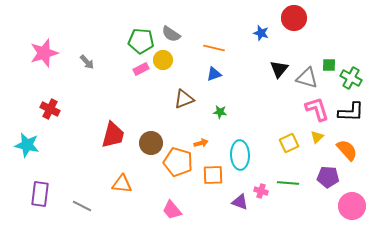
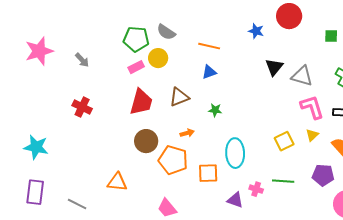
green square: (329, 65) -> (331, 36), moved
red cross: (50, 109) -> (82, 107), moved
red trapezoid: (113, 135) -> (141, 102), moved
orange arrow: (201, 143) -> (187, 133), moved
cyan star: (27, 145) -> (36, 147), moved

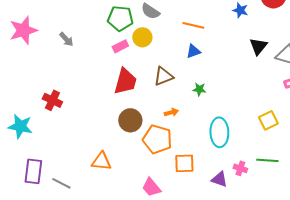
red cross: (82, 107) -> (52, 100), moved
orange square: (208, 173) -> (184, 163), moved
purple rectangle: (35, 192) -> (33, 171), moved

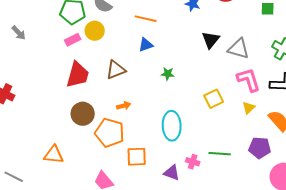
green star: (199, 89) -> (168, 74), moved
yellow square: (268, 120) -> (214, 99), moved

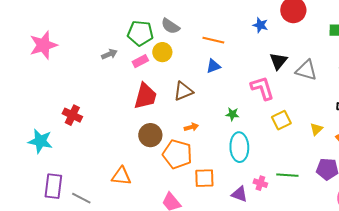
gray arrow: (19, 33) -> (109, 54), moved, turned -70
green star: (168, 74) -> (232, 114), moved
pink L-shape: (249, 80) -> (262, 88), moved

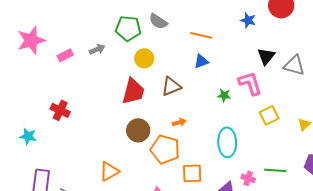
yellow circle: (162, 52) -> (144, 58), moved
pink rectangle: (140, 61) -> (65, 55), moved
green star: (232, 114) -> (224, 95), moved
cyan star: (40, 141) -> (28, 136), size x0.7
orange triangle: (121, 176) -> (109, 171), turned -35

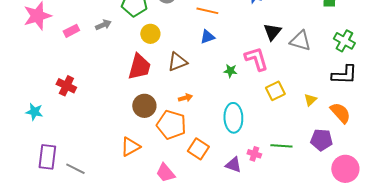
orange triangle: (109, 171) -> (130, 147), moved
orange square: (192, 173) -> (198, 149), turned 35

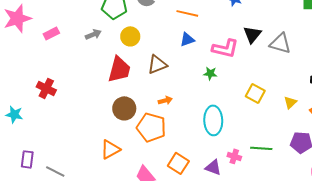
gray arrow: (103, 25) -> (93, 34), moved
pink L-shape: (256, 59) -> (225, 48), moved, turned 120
yellow square: (275, 91) -> (255, 93), turned -36
orange square: (198, 149) -> (178, 163), moved
purple rectangle: (47, 157) -> (27, 159), size x0.7

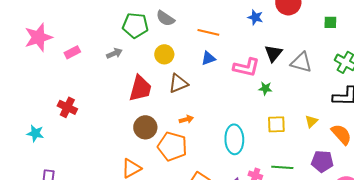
yellow circle: (130, 36) -> (164, 54), moved
green star: (210, 73) -> (265, 88), moved
yellow square: (255, 93) -> (276, 124), moved, turned -30

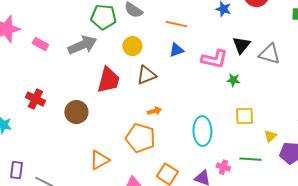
pink rectangle: (72, 52) -> (40, 44), turned 56
gray arrow: (114, 53) -> (82, 45), size x1.8
yellow triangle: (311, 121) -> (270, 136), moved
brown circle: (145, 127) -> (76, 112), moved

